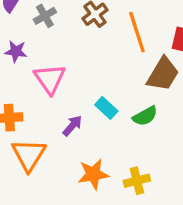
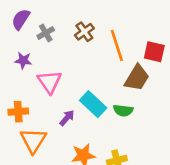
cyan rectangle: (106, 108) -> (93, 104), size x1.5
green semicircle: (145, 116) -> (123, 110), turned 36

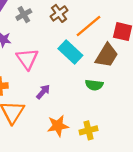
orange line: (117, 45) -> (89, 26), turned 68
cyan rectangle: (93, 104) -> (70, 52), moved

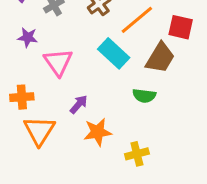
orange star: (58, 126) -> (98, 132), moved

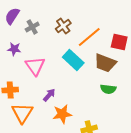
brown trapezoid: (160, 58) -> (105, 63), turned 80
green semicircle: (144, 96) -> (108, 89), moved

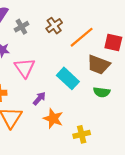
cyan rectangle: (73, 60) -> (68, 78), moved
orange star: (62, 114) -> (53, 119), turned 30

